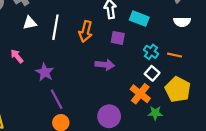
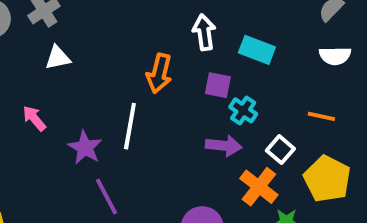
white line: (55, 27) -> (130, 126), moved
cyan cross: (151, 52) -> (243, 110), moved
purple arrow: (105, 65) -> (224, 146), moved

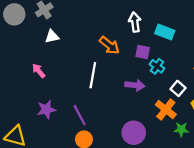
orange arrow: (159, 73) -> (109, 45), turned -65
purple arrow: (224, 146) -> (135, 85), moved
purple star: (85, 148) -> (46, 109), moved, turned 30

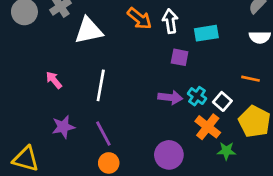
cyan rectangle: (165, 32) -> (206, 33), turned -30
white triangle: (52, 36) -> (89, 31), moved, size x1.6
orange arrow: (109, 45) -> (139, 18), moved
cyan cross: (157, 66) -> (197, 96), moved
white line: (93, 75) -> (101, 85), moved

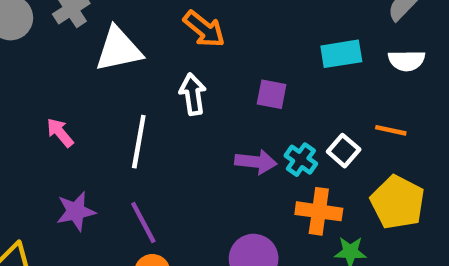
white arrow: (170, 21) -> (193, 94), moved
cyan rectangle: (206, 33) -> (341, 54), moved
white square: (222, 101) -> (344, 151), moved
orange cross: (208, 127) -> (319, 211), turned -30

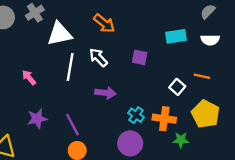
white arrow: (193, 94) -> (98, 57), turned -36
white line: (139, 142) -> (70, 67), moved
cyan cross: (301, 160) -> (136, 115), moved
purple arrow: (256, 162) -> (105, 93), moved

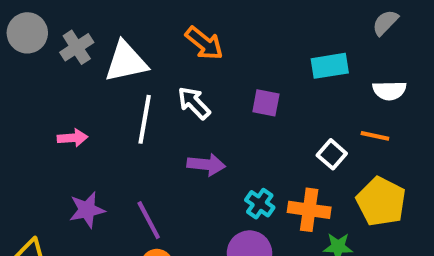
gray cross: (35, 13) -> (77, 47), moved
white semicircle: (210, 40) -> (389, 91), moved
pink arrow: (29, 77) -> (73, 138), turned 126

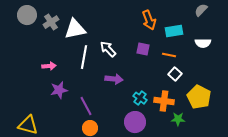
orange arrow: (204, 43) -> (149, 20), moved, turned 30
orange line: (375, 136) -> (169, 55), moved
purple star: (87, 210) -> (59, 90), moved

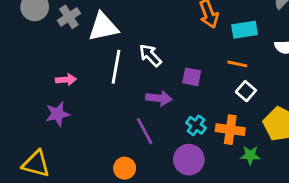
purple square: (143, 49) -> (192, 77), moved
purple star: (59, 90) -> (58, 114), moved
purple line: (86, 106) -> (145, 131), moved

